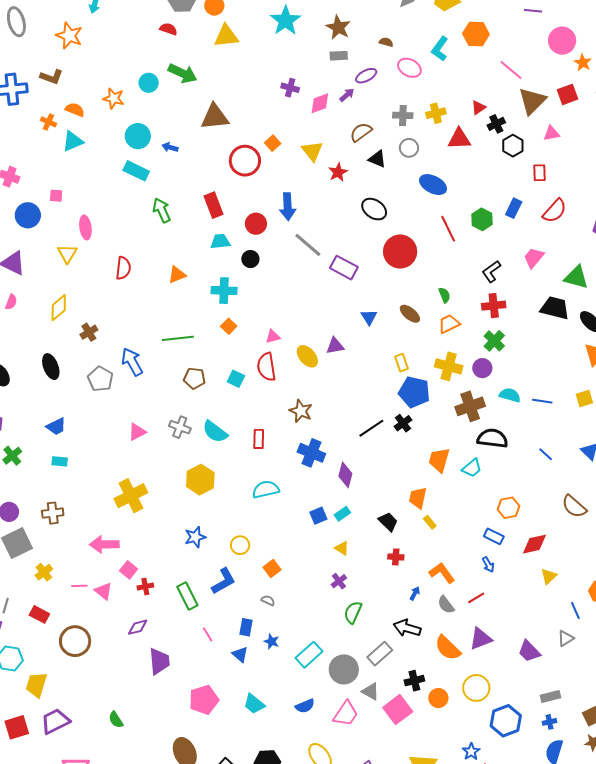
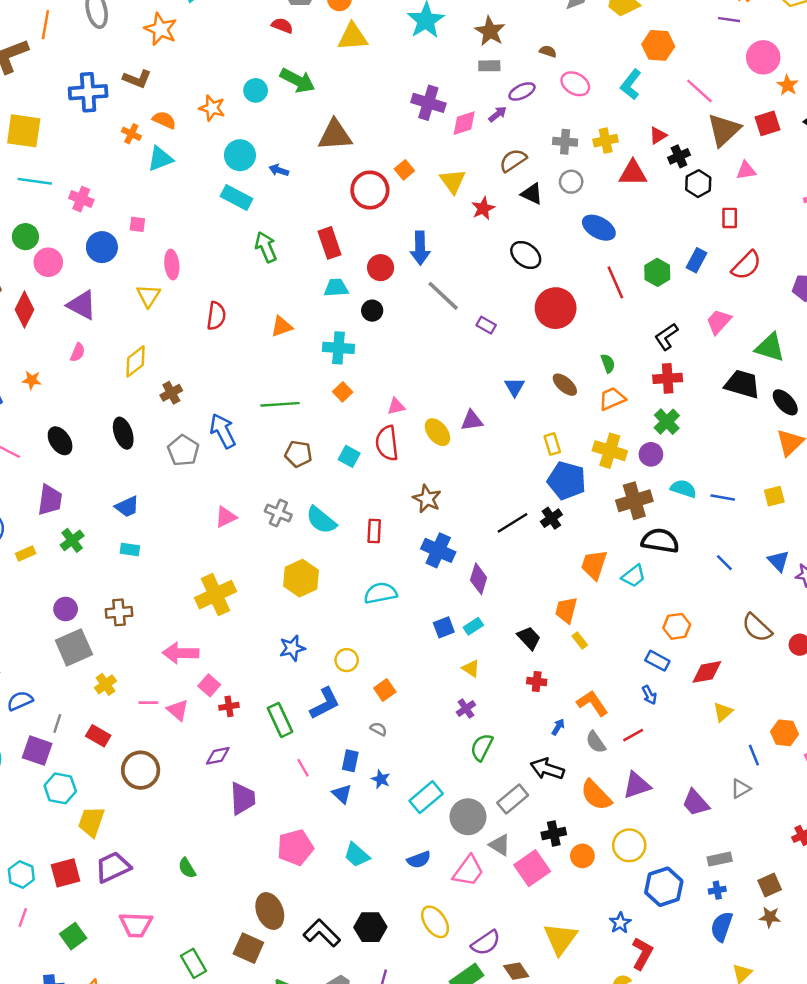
cyan L-shape: (440, 49) -> (631, 84), moved
purple cross: (290, 88) -> (428, 103), size x1.5
purple rectangle: (344, 268) -> (486, 325), size x0.6

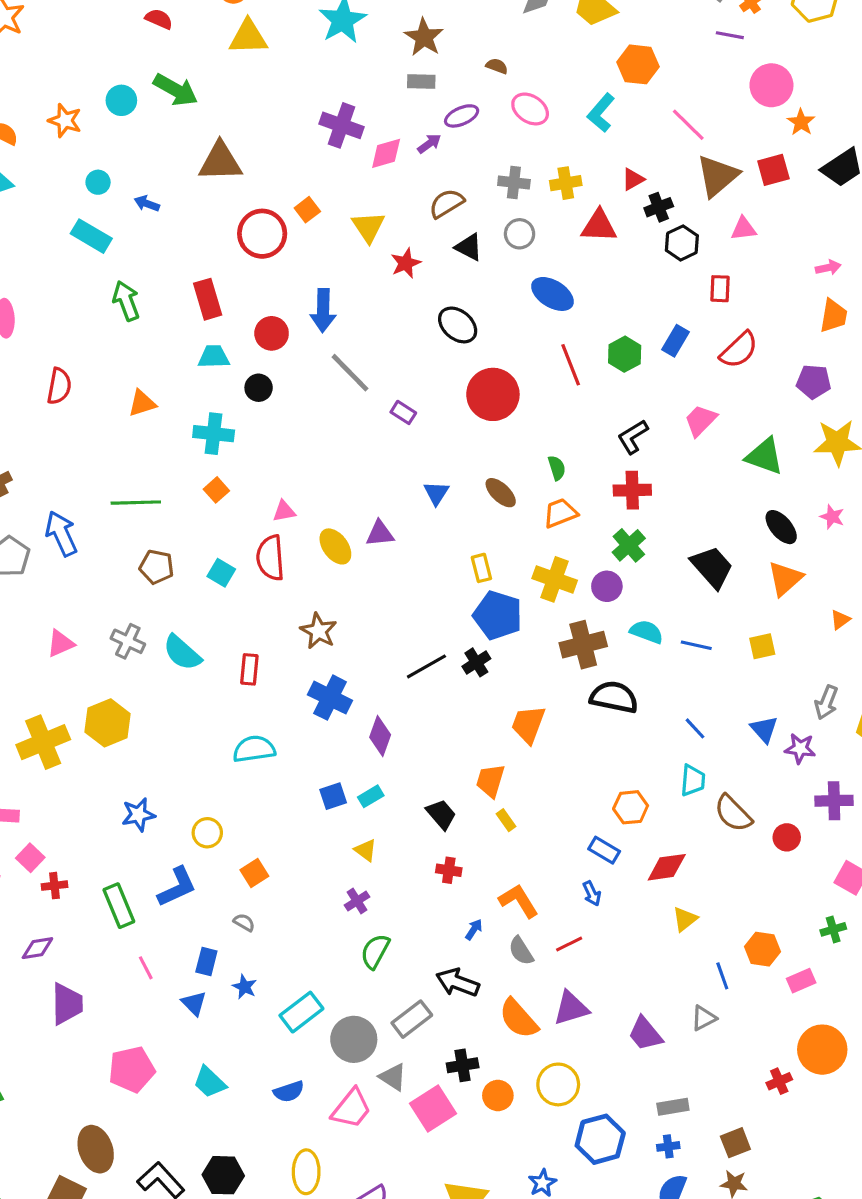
cyan circle: (240, 155) -> (98, 182), size x0.6
black trapezoid: (742, 384) -> (712, 567), moved, turned 30
cyan trapezoid: (634, 576) -> (693, 780), moved, turned -50
yellow hexagon: (301, 578) -> (108, 723), moved
yellow ellipse: (435, 922) -> (306, 1172), turned 32

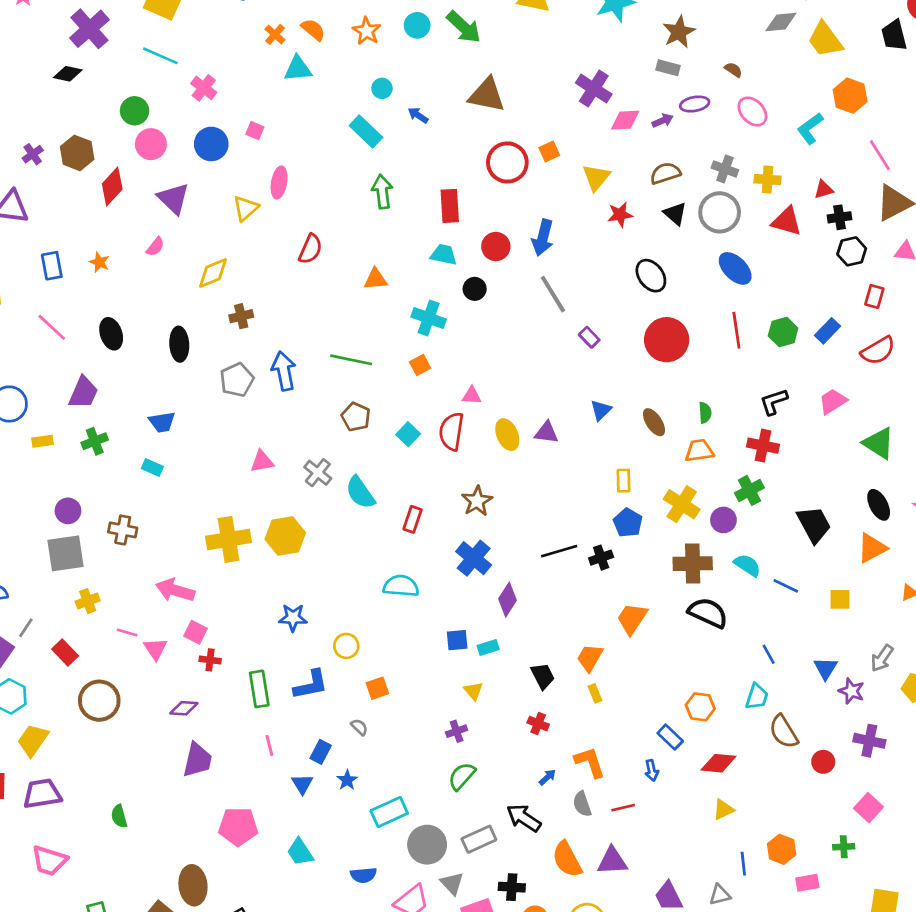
gray circle: (520, 234) -> (720, 212), size x1.6
blue pentagon: (498, 615) -> (628, 523), size x0.7
pink square: (30, 858) -> (196, 632), turned -30

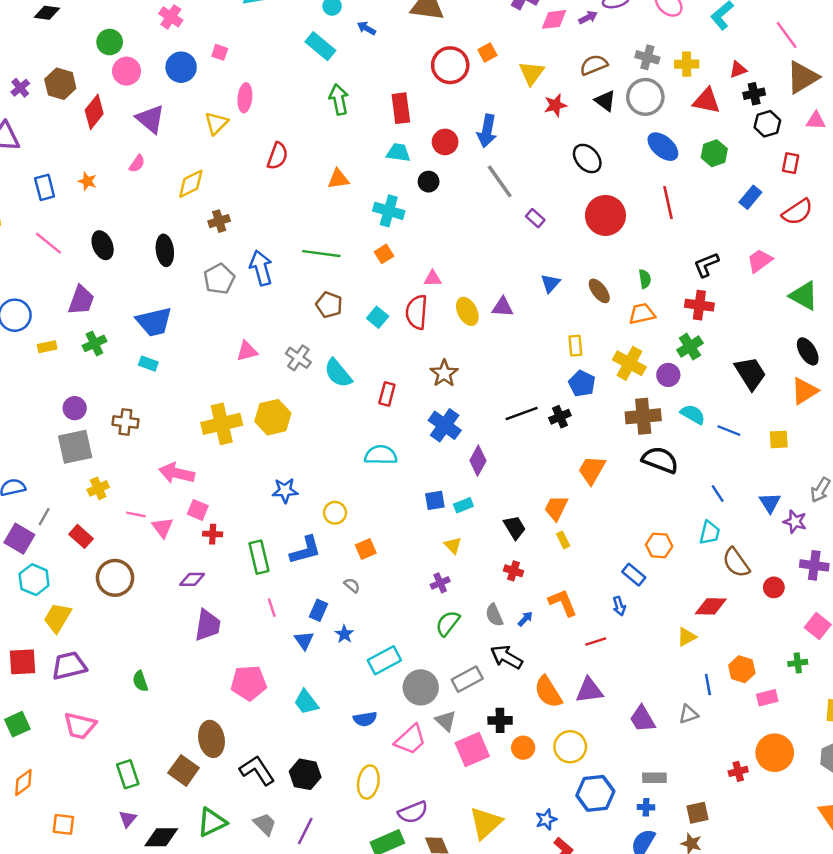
green hexagon: (783, 332) -> (714, 153), moved
blue trapezoid: (162, 422) -> (154, 322), size x1.5
red diamond: (718, 763) -> (711, 606), moved
gray semicircle: (582, 804) -> (494, 615), moved

